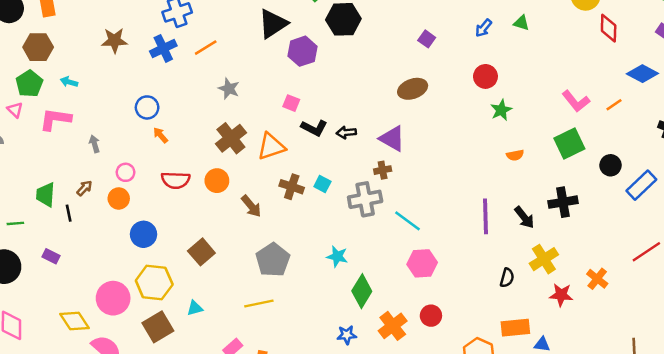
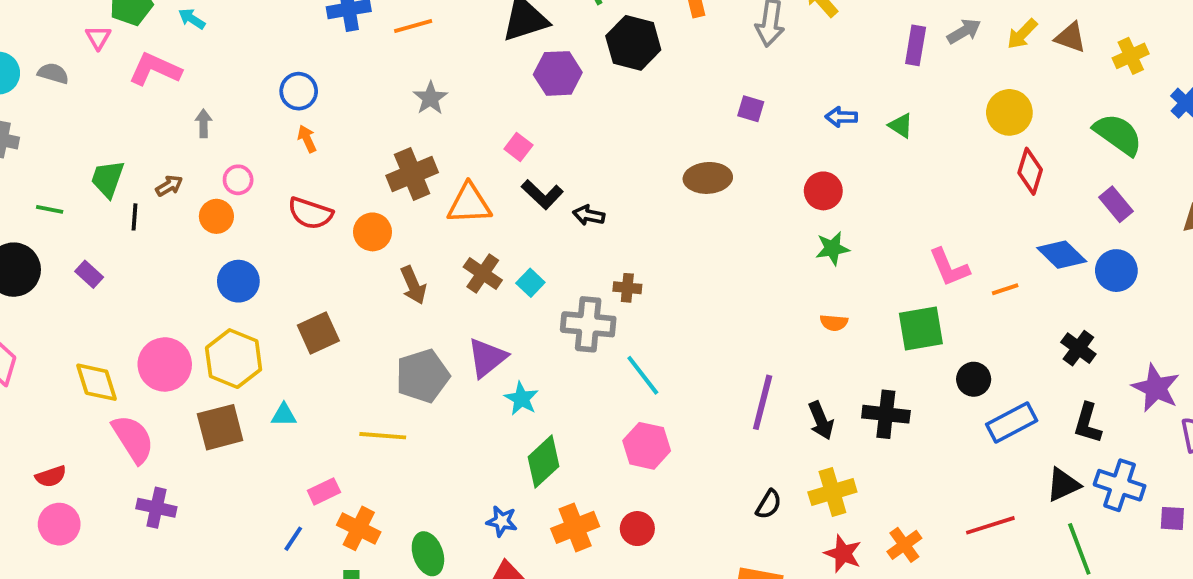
blue arrow: (484, 28) -> (841, 117), turned 36
purple square: (427, 39) -> (751, 109), turned -35
purple triangle: (392, 138) -> (487, 358), moved, turned 36

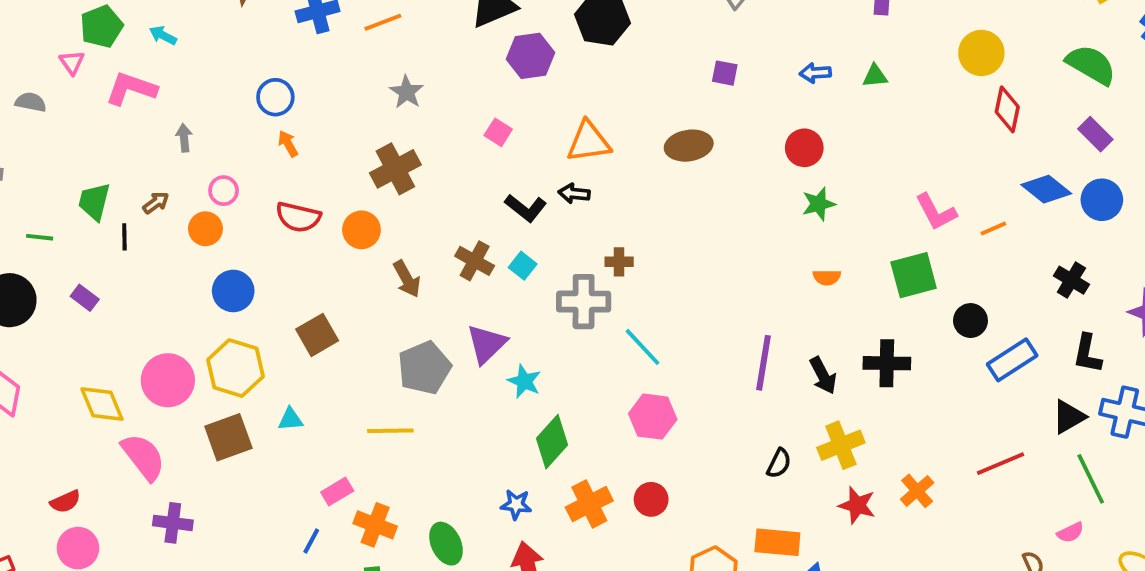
green triangle: (901, 126) -> (875, 76), turned -32
black L-shape: (542, 194) -> (526, 208), moved
orange triangle: (469, 204) -> (589, 142), moved

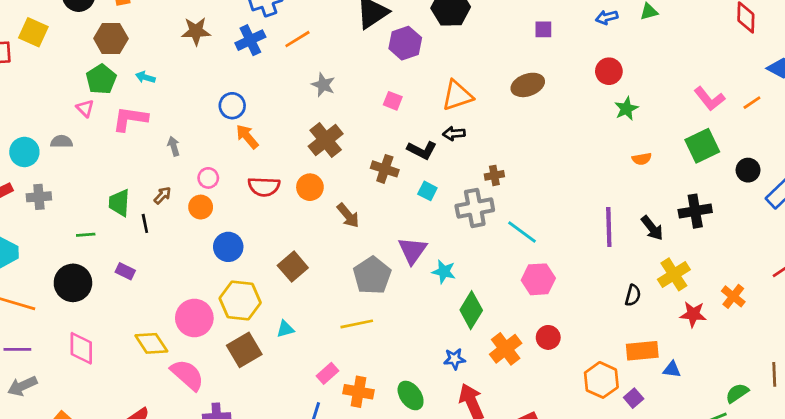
orange arrow: (288, 144) -> (247, 137), size x1.4
brown cross: (475, 261) -> (385, 169), moved

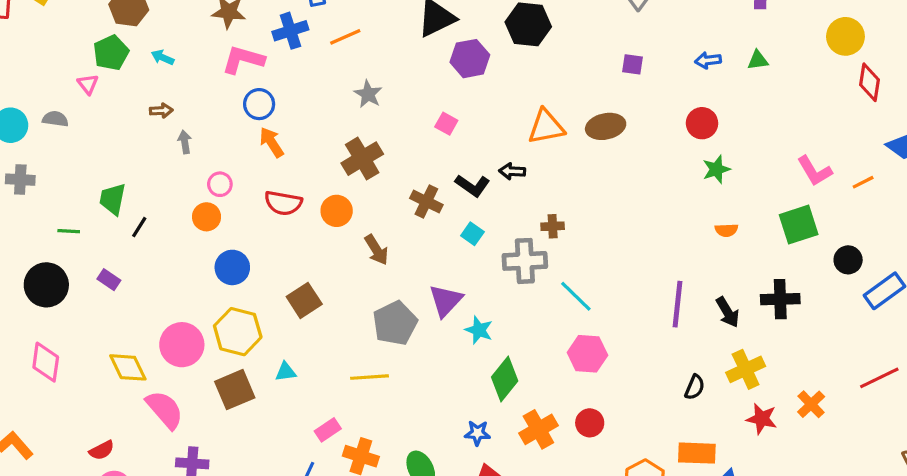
orange triangle: (457, 95) -> (546, 127), moved
pink L-shape: (130, 119) -> (243, 60), moved
brown arrow: (162, 195) -> (161, 111), moved, turned 36
black line: (145, 223) -> (139, 227), turned 36

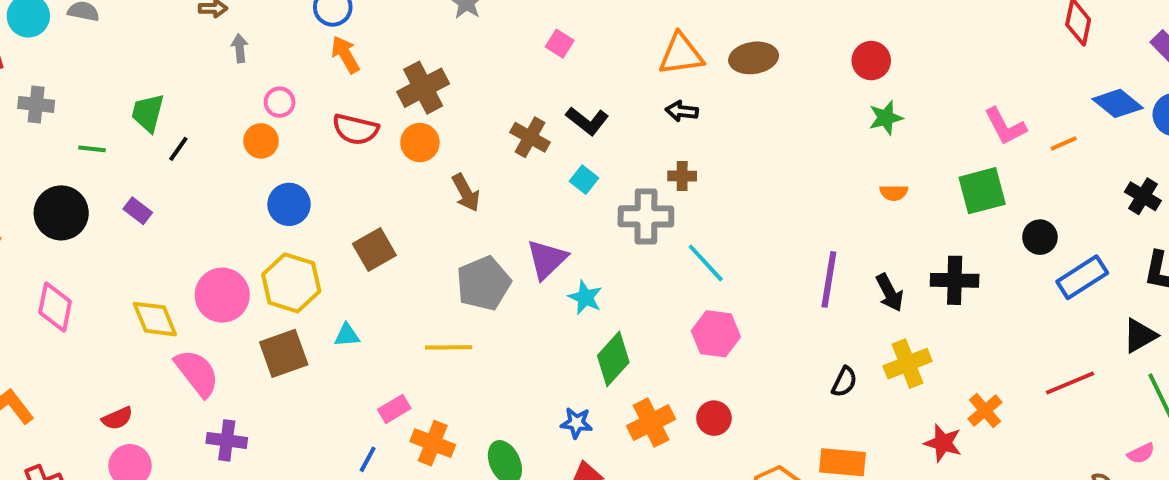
brown cross: (362, 159) -> (423, 88), moved
black arrow: (512, 171) -> (682, 111), moved
gray cross: (20, 180) -> (36, 104), moved
red star: (762, 419) -> (943, 443), moved

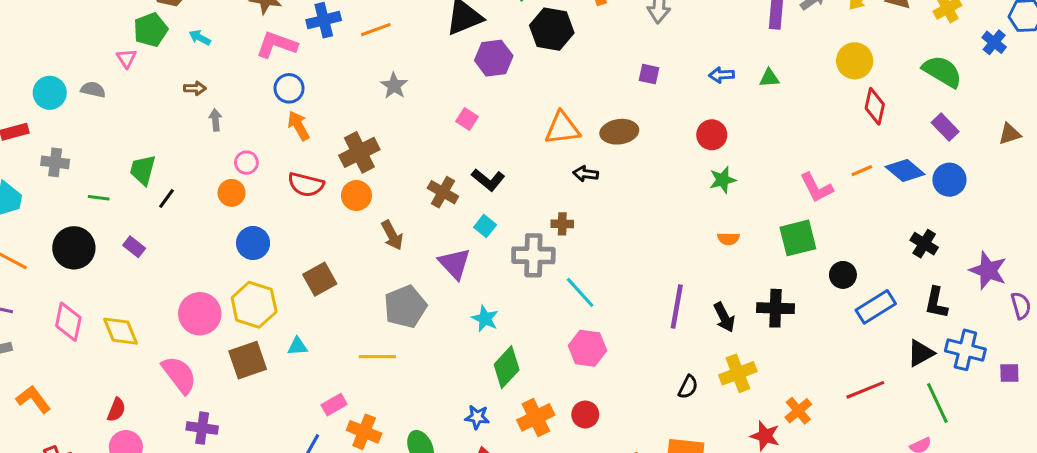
black arrow: (682, 111) -> (586, 174), moved
orange line: (1064, 143) -> (862, 171), moved
purple triangle: (547, 259) -> (454, 264), moved, turned -30
yellow diamond: (155, 319) -> (120, 331), moved
red semicircle: (117, 418) -> (116, 410), turned -45

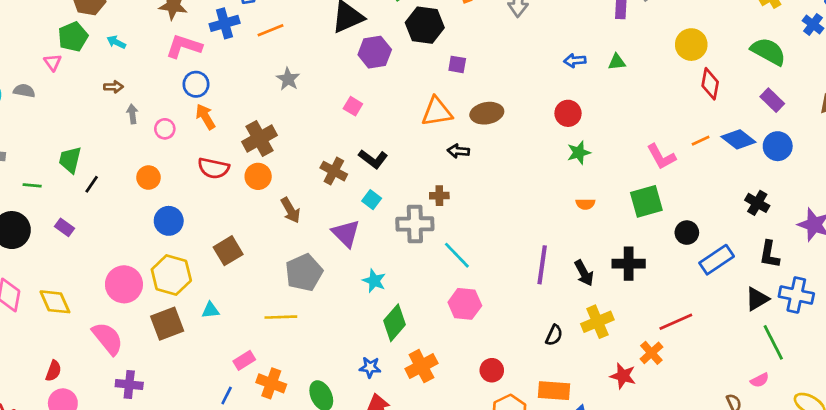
purple square: (649, 74) -> (457, 64), moved
pink circle: (246, 163) -> (165, 129), moved
red line: (865, 390) -> (676, 322), moved
red circle: (585, 414) -> (492, 370), moved

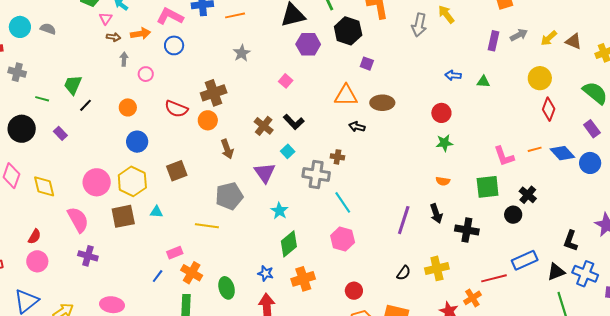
pink triangle: (53, 62) -> (106, 18), moved
orange arrow: (205, 117) -> (141, 34), moved, turned 102
black cross: (757, 203) -> (528, 195), moved
blue rectangle: (717, 260) -> (525, 260), moved
black arrow: (584, 273) -> (436, 214), moved

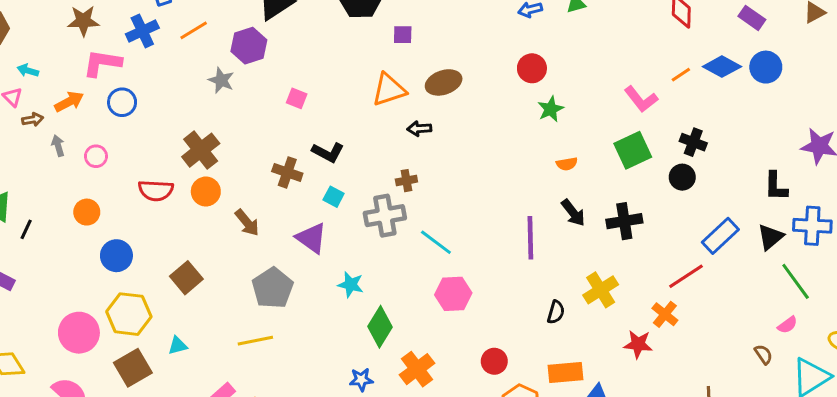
purple hexagon: (308, 44) -> (249, 46), moved

